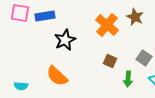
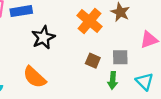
gray square: (144, 58) -> (120, 57), moved, turned -35

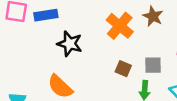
black star: (43, 37) -> (70, 44), turned -30

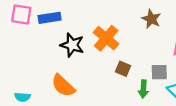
orange cross: (120, 26) -> (106, 38), moved
gray square: (153, 65) -> (159, 72), moved

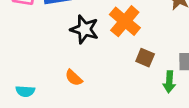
orange semicircle: (63, 86) -> (74, 78), size x0.6

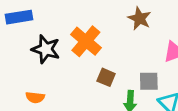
orange semicircle: (74, 78) -> (35, 97), turned -36

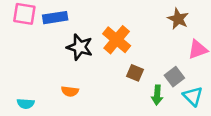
brown star: (139, 18) -> (178, 19), moved
gray square: (149, 81) -> (174, 77), turned -36

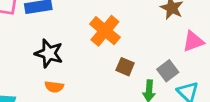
black star: (80, 47) -> (49, 53), moved

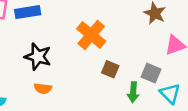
gray square: (168, 71) -> (151, 73), turned -30

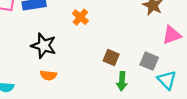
orange cross: (91, 35) -> (80, 17), moved, size x0.6
green arrow: (133, 92) -> (122, 81), moved

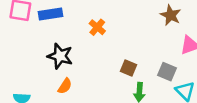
orange semicircle: (48, 75) -> (65, 86), turned -63

